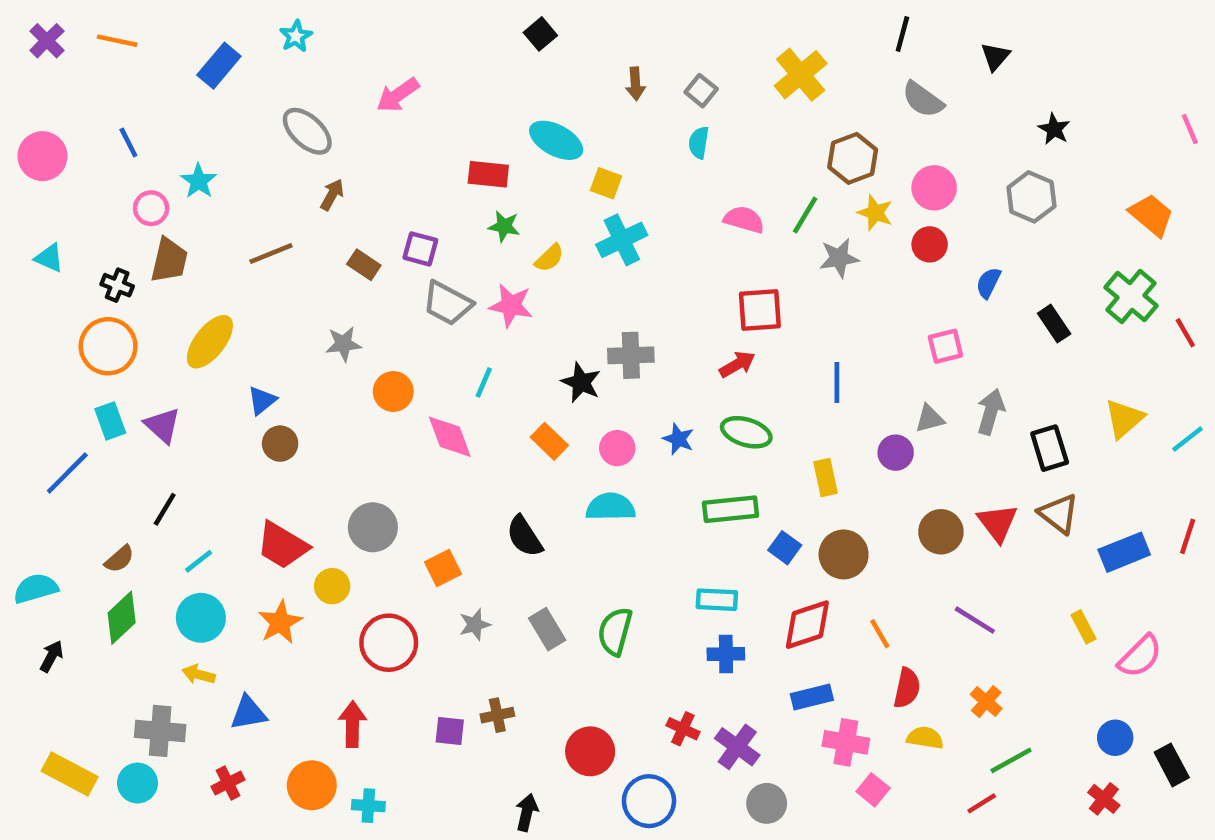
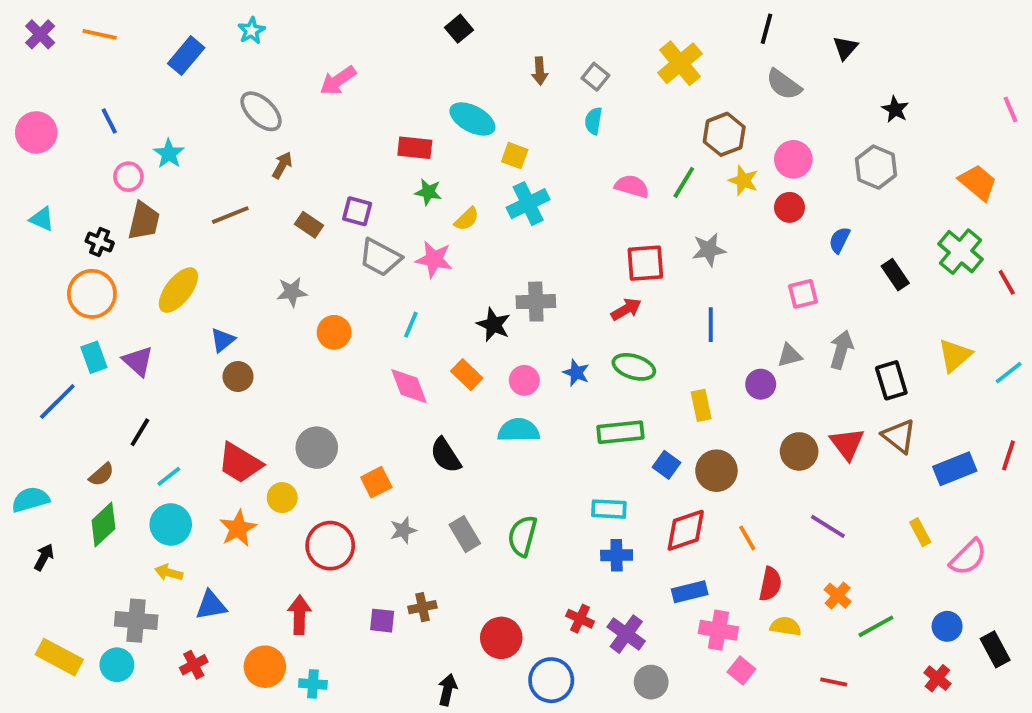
gray star: (839, 258) -> (709, 250), moved
pink diamond: (450, 437) -> (409, 386), moved
green line: (1011, 760) -> (876, 626), moved
red line: (982, 803) -> (834, 682), turned 44

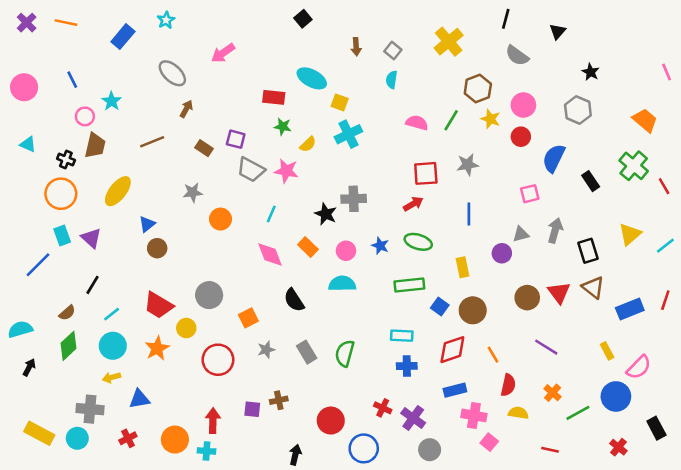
blue semicircle: (839, 240) -> (554, 158), size x1.6
yellow arrow: (169, 573) -> (112, 377), turned -30
red arrow: (299, 615) -> (213, 421), moved
blue circle: (947, 626) -> (616, 396), moved, size x1.5

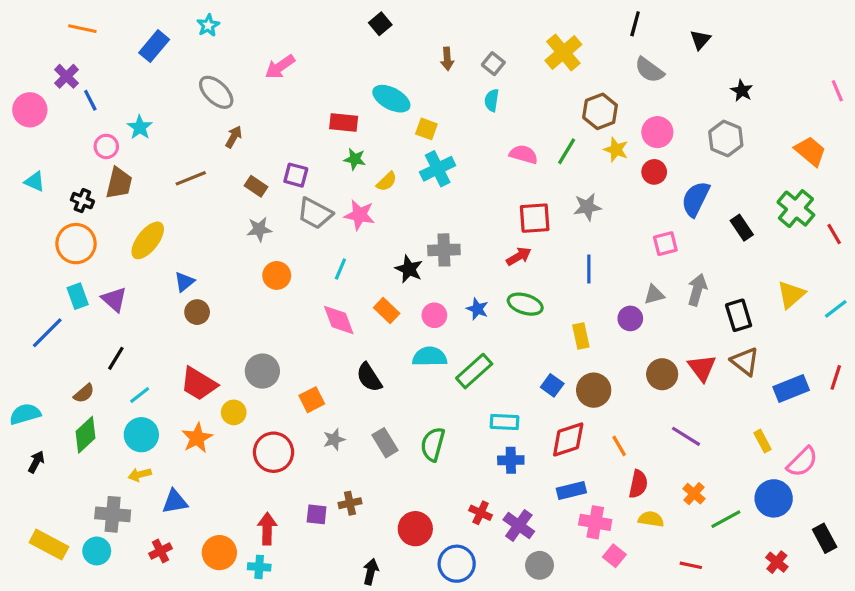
purple cross: (27, 23) -> (66, 76), moved
gray star: (193, 192) -> (259, 229), moved
green rectangle: (409, 285) -> (474, 371), moved, turned -36

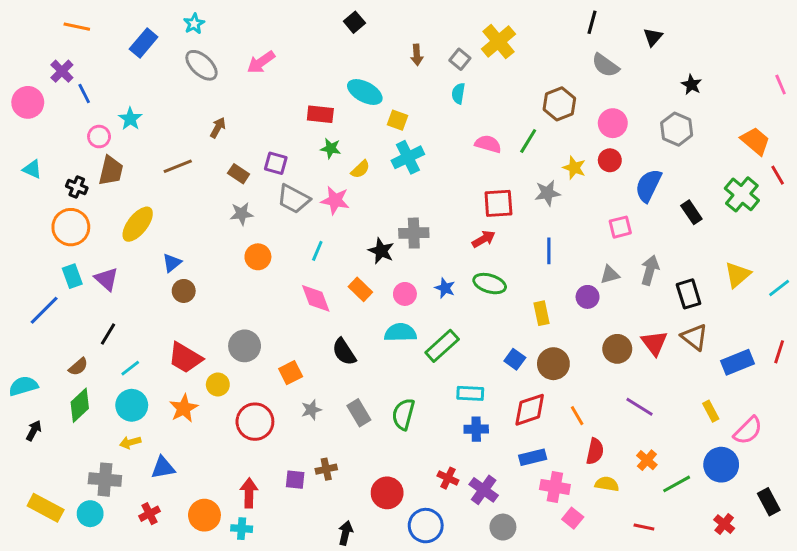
yellow cross: (563, 52) -> (498, 42), moved
gray ellipse: (216, 92) -> (201, 65), moved
yellow star: (616, 150) -> (574, 168), moved
red line: (834, 234) -> (778, 175), moved

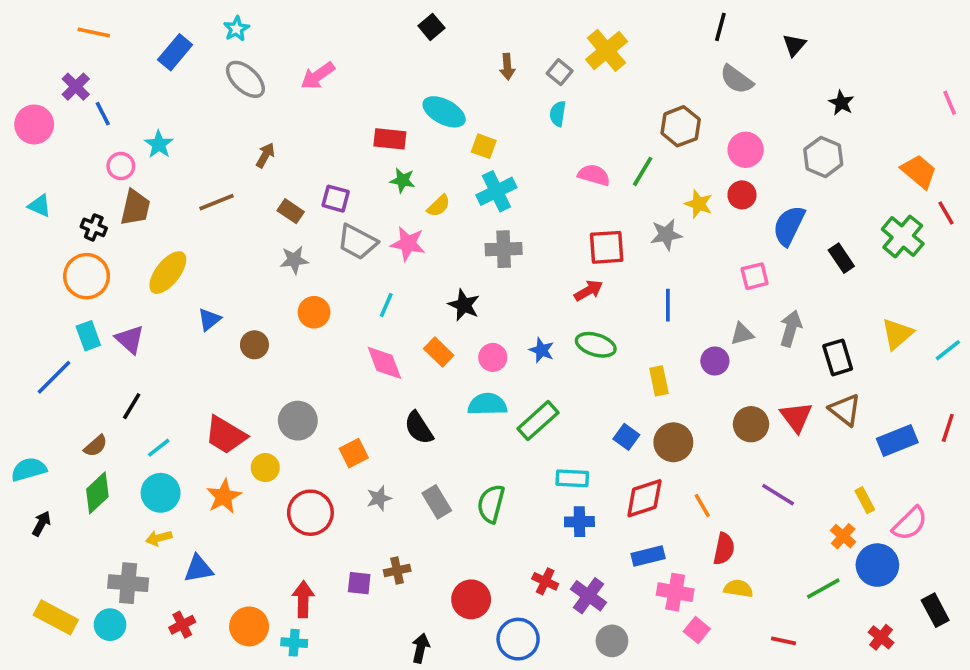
gray cross: (414, 233) -> (504, 249), moved
brown circle: (184, 291) -> (254, 345), moved
orange cross: (647, 460) -> (843, 536), moved

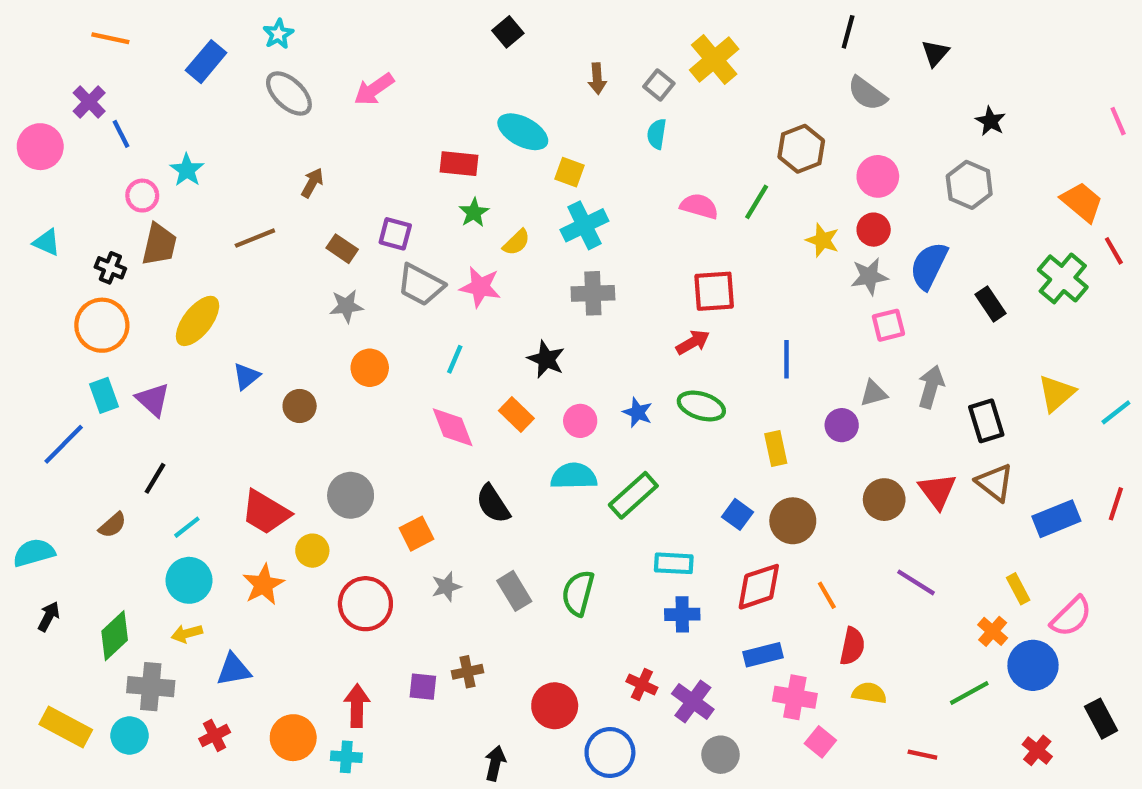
green star: (403, 180) -> (474, 213), turned 30
gray star: (666, 235) -> (869, 276), moved
green diamond: (97, 493) -> (115, 636), moved

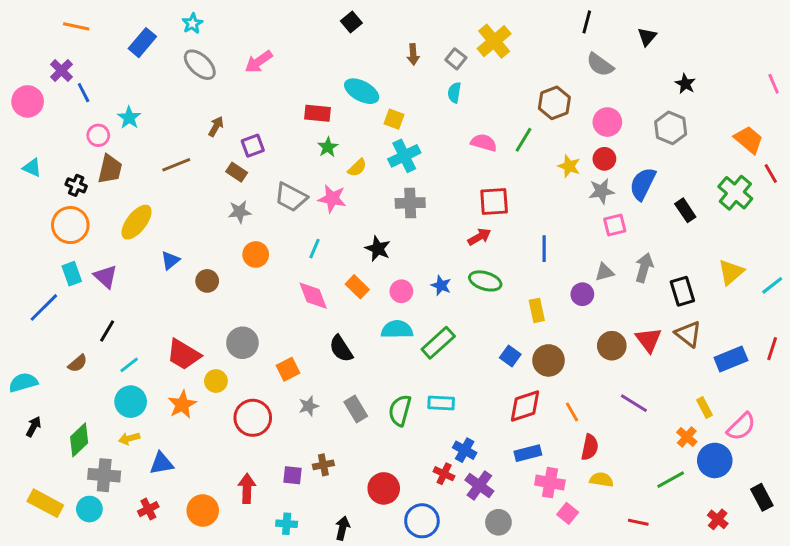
purple square: (395, 234) -> (253, 146), moved, turned -35
cyan rectangle: (674, 563) -> (441, 403), moved
blue cross: (682, 614) -> (465, 450), moved, turned 30
cyan cross: (346, 757) -> (287, 524), moved

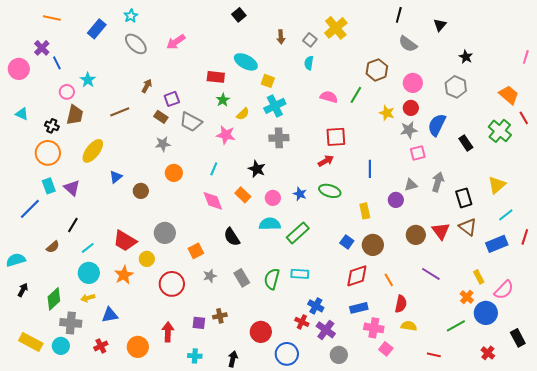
pink line: (774, 84) -> (526, 57), turned 40
gray trapezoid: (291, 197) -> (191, 122), moved
cyan line: (772, 285) -> (506, 215), moved

